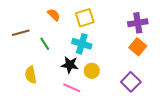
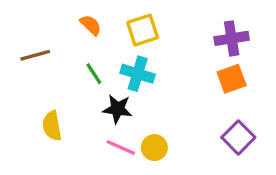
green line: (45, 44) -> (94, 74), moved
orange square: (138, 47) -> (232, 79), turned 30
yellow circle: (92, 71) -> (154, 148), moved
purple square: (131, 82) -> (238, 137), moved

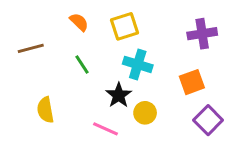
cyan cross: (138, 74) -> (138, 64), moved
orange square: (232, 79) -> (192, 82), moved
black star: (117, 109) -> (119, 95), moved, turned 30
yellow circle: (154, 148) -> (145, 113), moved

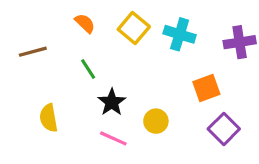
yellow square: (125, 26) -> (134, 28), turned -32
purple cross: (202, 34) -> (240, 42), moved
cyan cross: (138, 64) -> (180, 34), moved
black star: (119, 95) -> (112, 102), moved

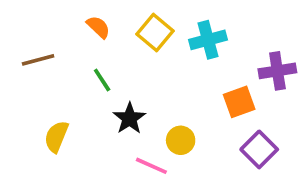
cyan cross: (180, 34) -> (208, 40), turned -32
purple cross: (240, 42) -> (277, 71), moved
yellow semicircle: (49, 118) -> (56, 137), turned 32
pink line: (113, 138) -> (151, 166), moved

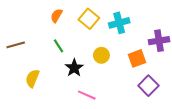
orange semicircle: (98, 27) -> (56, 16), turned -104
brown line: (38, 60) -> (16, 45), moved
yellow circle: (181, 140) -> (101, 55), moved

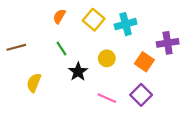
orange square: (137, 58) -> (144, 62), turned -36
purple square: (148, 86) -> (141, 95), moved
pink line: (87, 95) -> (107, 98), moved

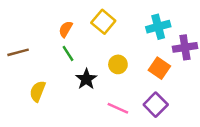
orange semicircle: (59, 16) -> (66, 29), moved
cyan cross: (126, 24) -> (158, 27), moved

